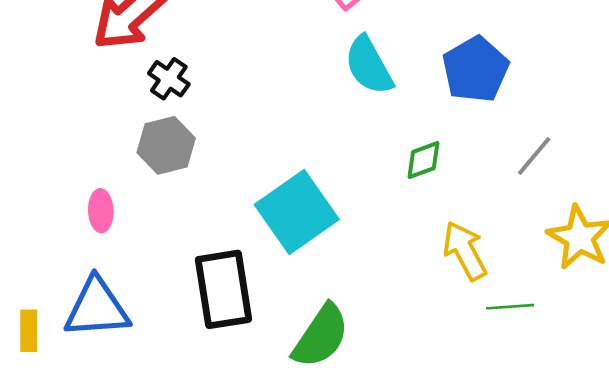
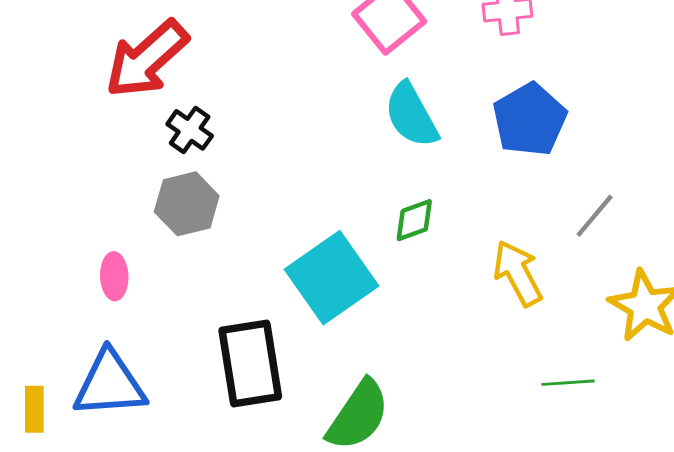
green diamond: (423, 160) -> (414, 220), moved
yellow arrow: (465, 251) -> (518, 273), moved

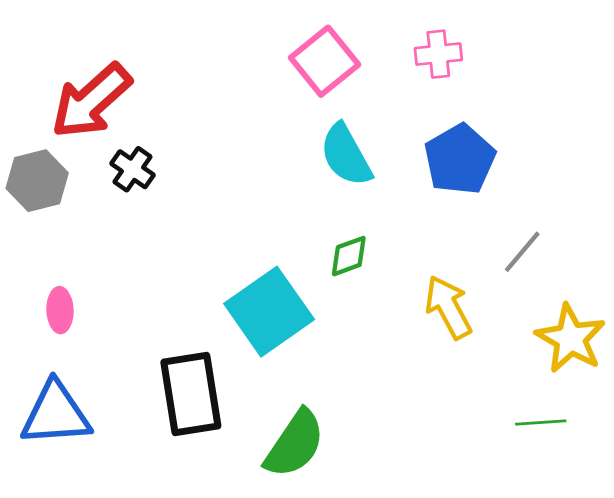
gray hexagon: (187, 204) -> (37, 181), moved
green line: (568, 383) -> (541, 422), moved

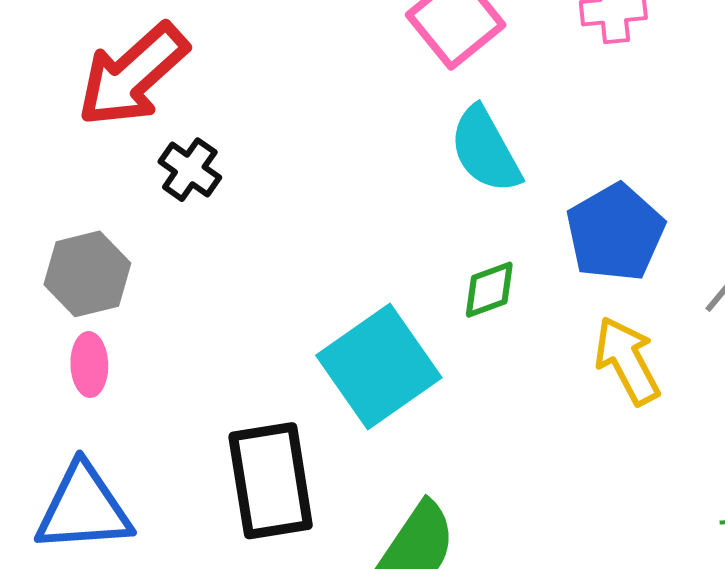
blue pentagon: (460, 159) -> (615, 233), moved
gray hexagon: (37, 181) -> (87, 274), moved

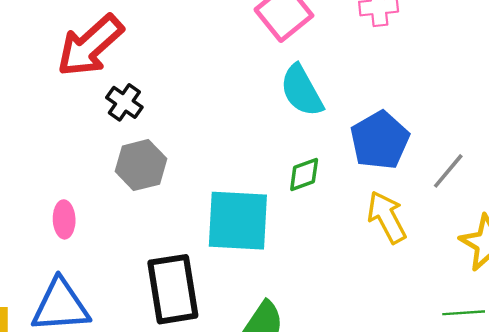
gray hexagon: (87, 274) -> (141, 165), moved
cyan square: (379, 367) -> (238, 221), turned 38

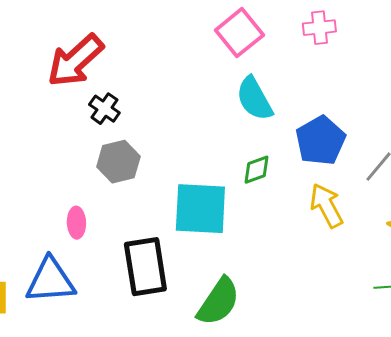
pink ellipse: (64, 219) -> (76, 223), moved

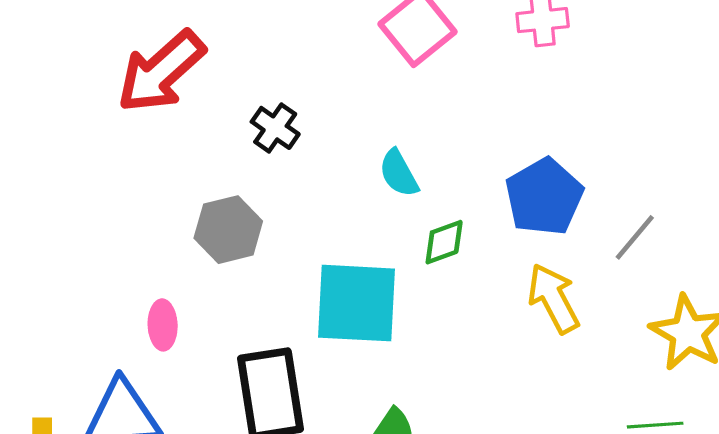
cyan semicircle: (254, 99) -> (399, 173), moved, size x0.7
black cross: (104, 109) -> (275, 128), moved

